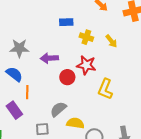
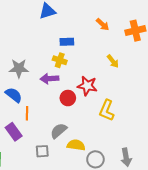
yellow cross: (86, 37) -> (60, 60), moved

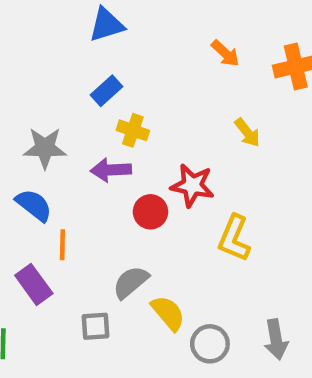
blue rectangle: (67, 42) -> (106, 91), moved, turned -40
yellow semicircle: (76, 145) -> (168, 313), turned 42

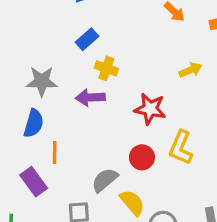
yellow arrow: (247, 133) -> (190, 70), turned -75
blue semicircle: (34, 205) -> (34, 123), turned 68
red circle: (150, 212) -> (142, 157), moved

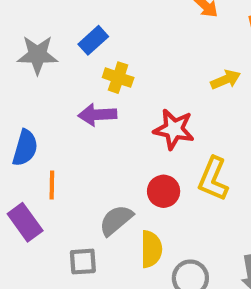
gray star: (42, 81) -> (37, 55), moved
yellow semicircle: (132, 203) -> (151, 249), turned 40

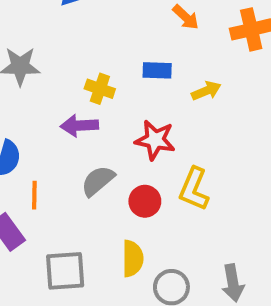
blue rectangle: (93, 40) -> (157, 70), moved, turned 44
gray semicircle: (116, 220) -> (98, 181), moved
gray square: (83, 262) -> (65, 271), size x1.5

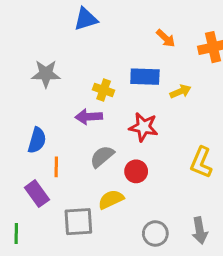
blue rectangle: (157, 70) -> (145, 77), size x1.4
yellow L-shape: (194, 189) -> (201, 162), moved
yellow semicircle: (133, 259) -> (111, 199), moved, turned -115

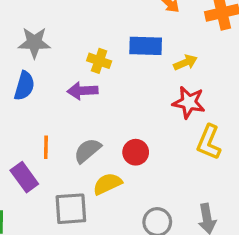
red star: (143, 127) -> (189, 102), moved
blue semicircle: (37, 140) -> (24, 86), moved
gray semicircle: (102, 157) -> (87, 151), moved

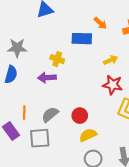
blue rectangle: (146, 46) -> (82, 39), moved
yellow semicircle: (107, 184) -> (88, 135), moved
gray square: (71, 209) -> (40, 138), moved

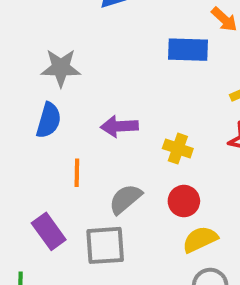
yellow cross: (57, 59) -> (178, 149), moved
orange line: (24, 112) -> (77, 173), moved

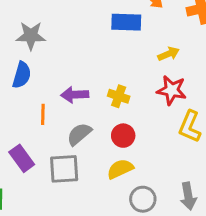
purple arrow: (119, 126) -> (75, 95), moved
yellow semicircle: (200, 239) -> (120, 169), moved

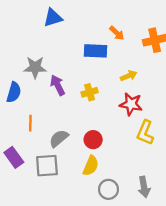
gray star: (31, 36) -> (35, 67), moved
purple arrow: (75, 95) -> (58, 85), moved, turned 66
yellow cross: (119, 96) -> (90, 92), moved, turned -35
yellow semicircle: (120, 169) -> (91, 166), turned 138

